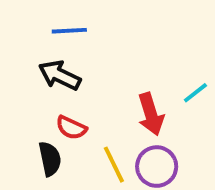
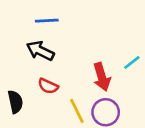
black semicircle: (50, 159) -> (15, 102), moved

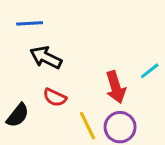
blue line: (47, 21) -> (30, 23), moved
black semicircle: (15, 102) -> (18, 115), turned 50

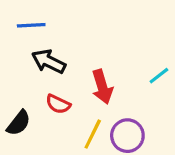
red arrow: (116, 87) -> (102, 87), moved
yellow line: (87, 126) -> (93, 134), turned 52

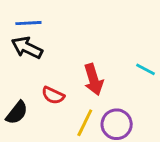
black arrow: (49, 61) -> (27, 48), moved
cyan line: (159, 76) -> (146, 69), turned 66

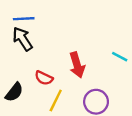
black arrow: (27, 48) -> (23, 39), turned 30
yellow line: (85, 123) -> (56, 100), moved

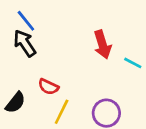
blue line: (24, 19) -> (26, 21), turned 54
red arrow: (77, 65) -> (102, 45), moved

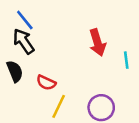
cyan line: (133, 63) -> (126, 60), turned 54
black semicircle: (15, 103) -> (15, 71), moved, turned -60

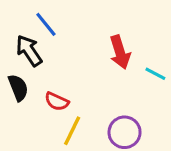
blue line: (25, 20) -> (46, 24), moved
cyan line: (126, 60) -> (155, 74), turned -54

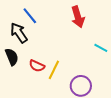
red arrow: (120, 52) -> (78, 17), moved
yellow line: (72, 131) -> (54, 70), moved

